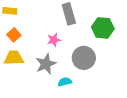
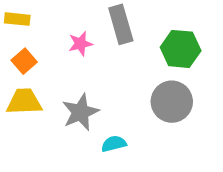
pink star: (54, 40) -> (80, 44), moved
gray circle: (84, 58) -> (172, 102), moved

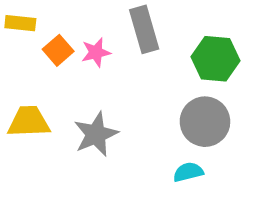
orange square: (24, 61) -> (58, 50), moved
cyan semicircle: (114, 144) -> (188, 172), moved

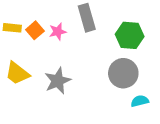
yellow rectangle: (20, 23) -> (12, 28), moved
yellow trapezoid: (29, 122) -> (17, 73), turned -140
cyan semicircle: (188, 172) -> (140, 101), moved

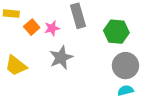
yellow rectangle: (12, 28) -> (11, 14), moved
gray circle: (123, 73) -> (125, 66), moved
gray star: (58, 81) -> (61, 58), moved

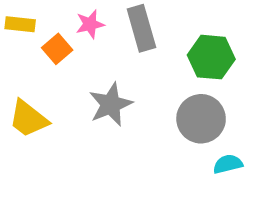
pink star: (52, 28) -> (90, 24), moved
gray circle: (125, 66) -> (201, 119), moved

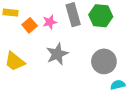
pink star: (90, 24) -> (50, 22), moved
green hexagon: (211, 57) -> (101, 16), moved

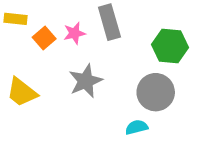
green hexagon: (101, 16) -> (170, 46), moved
cyan semicircle: (118, 85) -> (137, 127), moved

